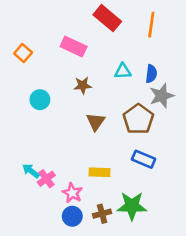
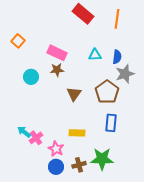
pink rectangle: (74, 47) -> (57, 53), moved
brown star: (83, 85) -> (57, 70), moved
blue rectangle: (144, 159) -> (111, 123), turned 72

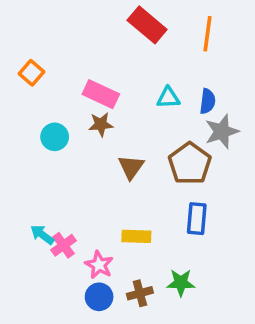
green star: (102, 159) -> (181, 283), size x0.7

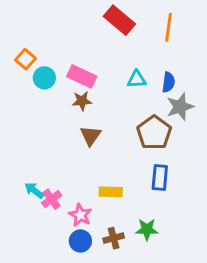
cyan circle: (55, 137) -> (44, 78), moved
brown triangle: (131, 167) -> (91, 136), moved

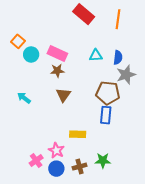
brown pentagon: (154, 133) -> (108, 93), turned -30
blue rectangle: (160, 177) -> (106, 115), moved
cyan arrow: (34, 190) -> (24, 98), moved
pink cross: (52, 199) -> (36, 160), moved

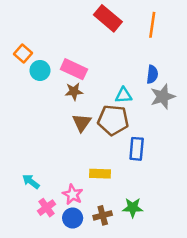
cyan triangle: (96, 55) -> (124, 95), moved
brown pentagon: (108, 93) -> (113, 120), moved
cyan arrow: (24, 98) -> (31, 181), moved

